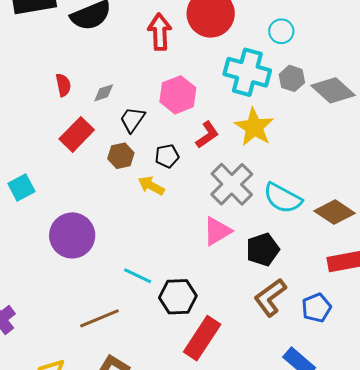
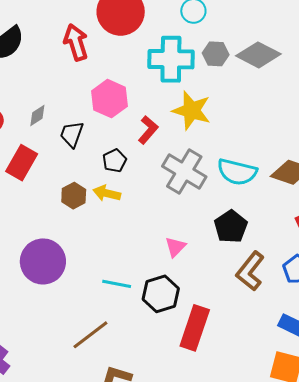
brown hexagon: (121, 156) -> (74, 196), moved
pink triangle: (217, 231) -> (175, 247), moved, size x0.7

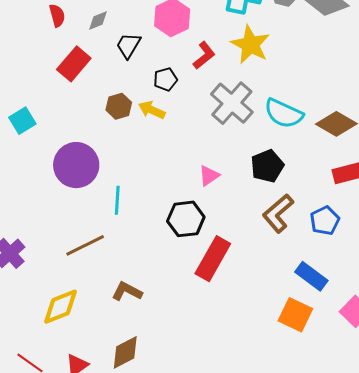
cyan line: (117, 284) -> (117, 200), moved, turned 72
brown line: (90, 335) -> (85, 245), moved

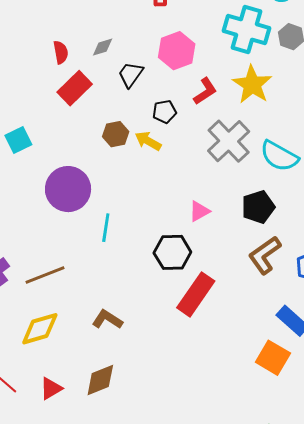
red semicircle: (57, 15) -> (61, 52), moved
brown line: (85, 245) -> (45, 275), moved

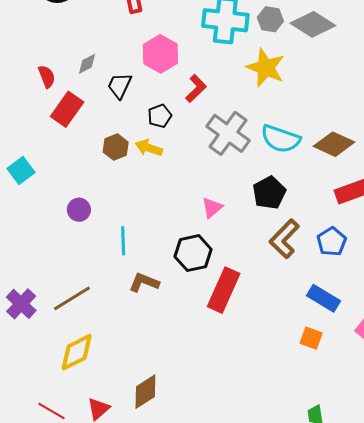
yellow star: (252, 85) -> (266, 68), moved
purple circle: (68, 189) -> (79, 210), size x0.5
brown L-shape: (107, 319) -> (144, 282), moved
orange square: (273, 358) -> (311, 338), size x0.7

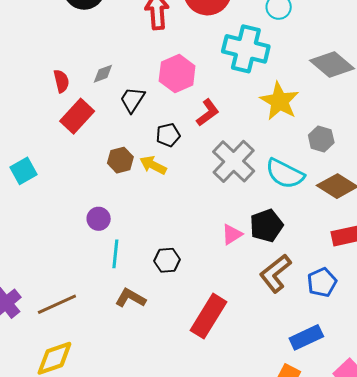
gray hexagon: (270, 19) -> (321, 139), moved
pink triangle: (212, 208) -> (232, 234), moved
purple circle: (79, 210) -> (99, 219), moved
black hexagon: (193, 253) -> (167, 260), moved, size x0.7
blue rectangle: (323, 298) -> (306, 337), turned -64

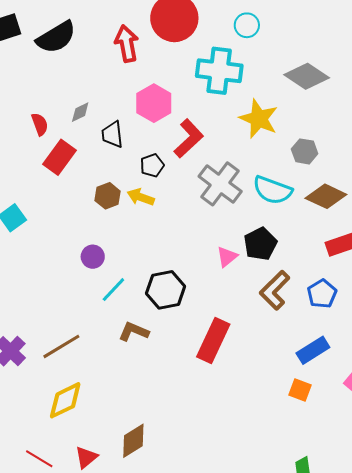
black trapezoid: (132, 100) -> (112, 134), turned -32
red L-shape: (208, 113) -> (189, 138), size x1.4
cyan line: (115, 254) -> (113, 290), turned 44
black hexagon: (167, 260) -> (166, 290), size x1.5

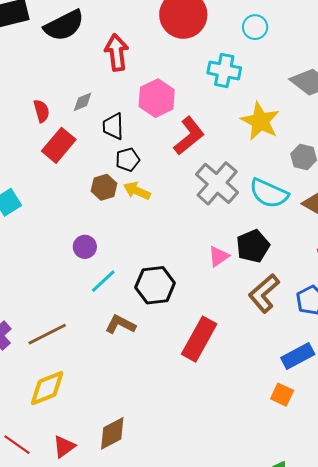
red arrow: (127, 44) -> (117, 52), moved
cyan cross: (219, 71) -> (224, 70), size x0.7
black pentagon: (152, 165) -> (128, 160), moved

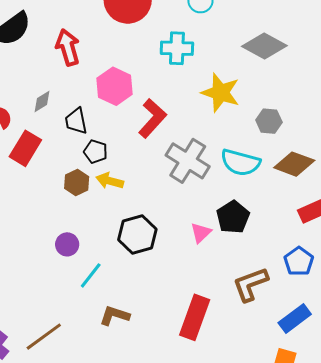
black pentagon: (128, 160) -> (96, 152), turned -30
black hexagon: (155, 285) -> (137, 235), moved
brown L-shape: (264, 293) -> (250, 284), moved, turned 30

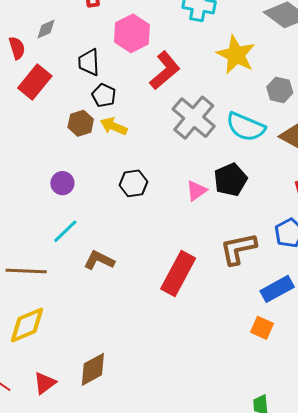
gray diamond: (42, 102) -> (46, 29), moved
black hexagon: (137, 235) -> (133, 183), size x0.7
cyan line: (91, 275) -> (65, 231), moved
brown line: (44, 337) -> (26, 271), turned 30

